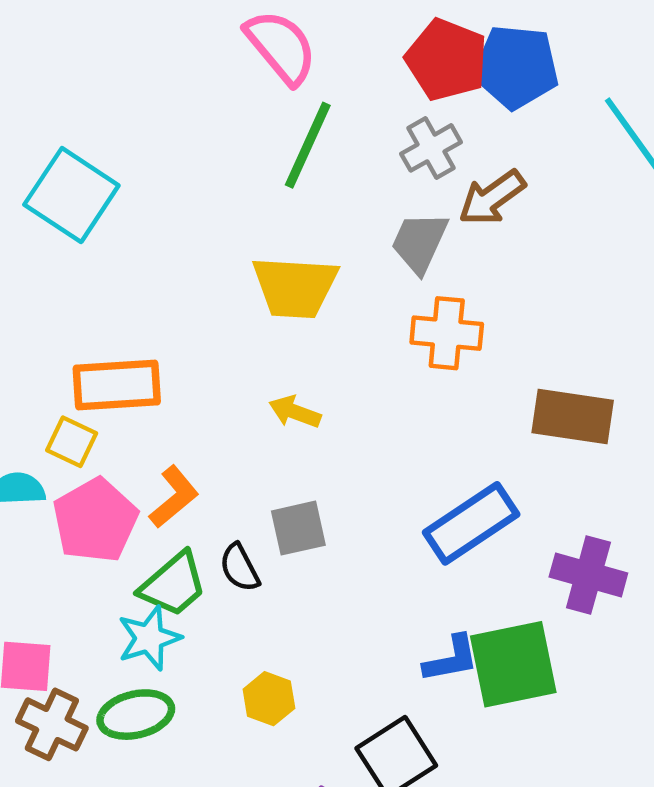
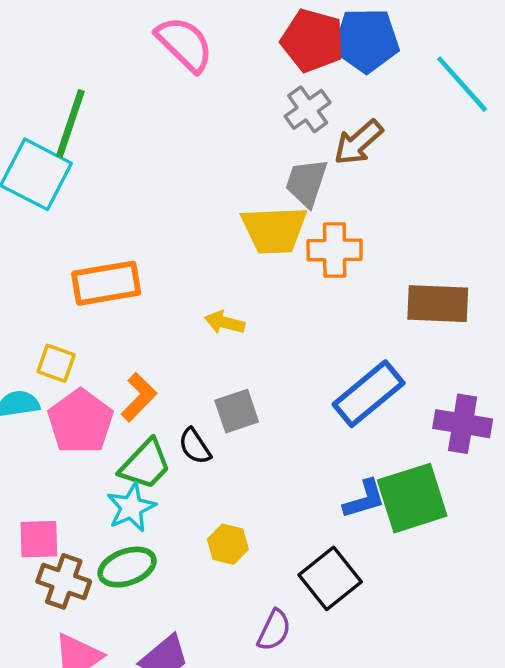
green line: (308, 145) -> (70, 124), moved
yellow trapezoid: (295, 287) -> (274, 230), moved
orange rectangle: (117, 385) -> (106, 283), moved

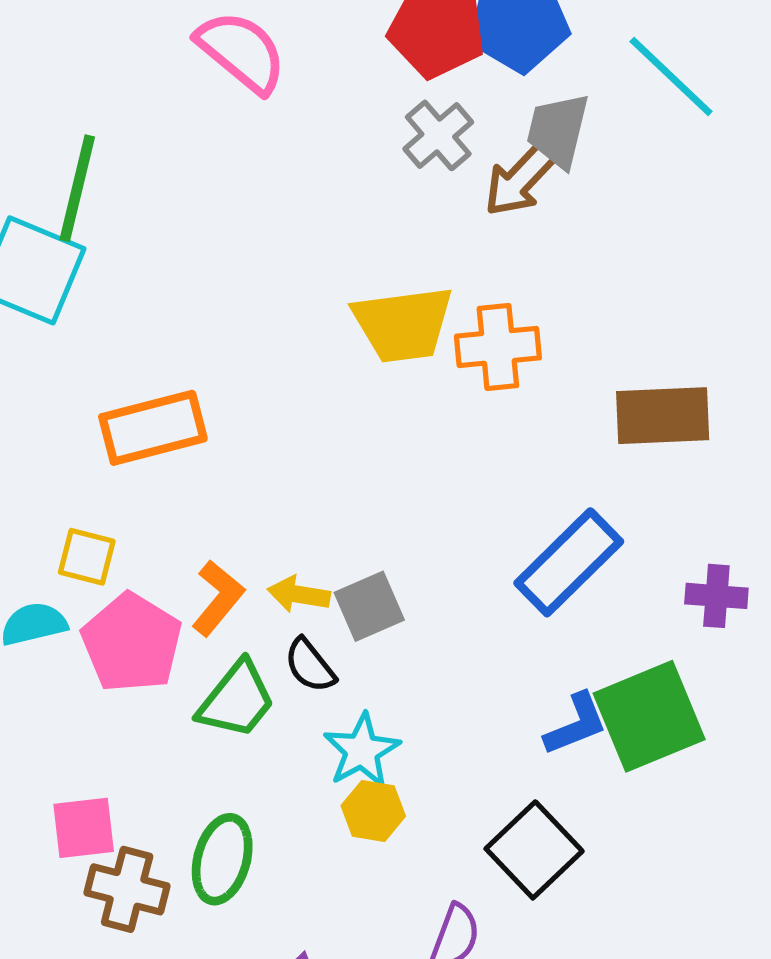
gray trapezoid: (306, 183) -> (558, 130), moved
yellow arrow: (225, 322) -> (299, 594), moved
purple cross: (463, 424) -> (716, 596), size x0.7
cyan star: (131, 507) -> (362, 751), moved
green ellipse: (127, 567) -> (222, 859), turned -50

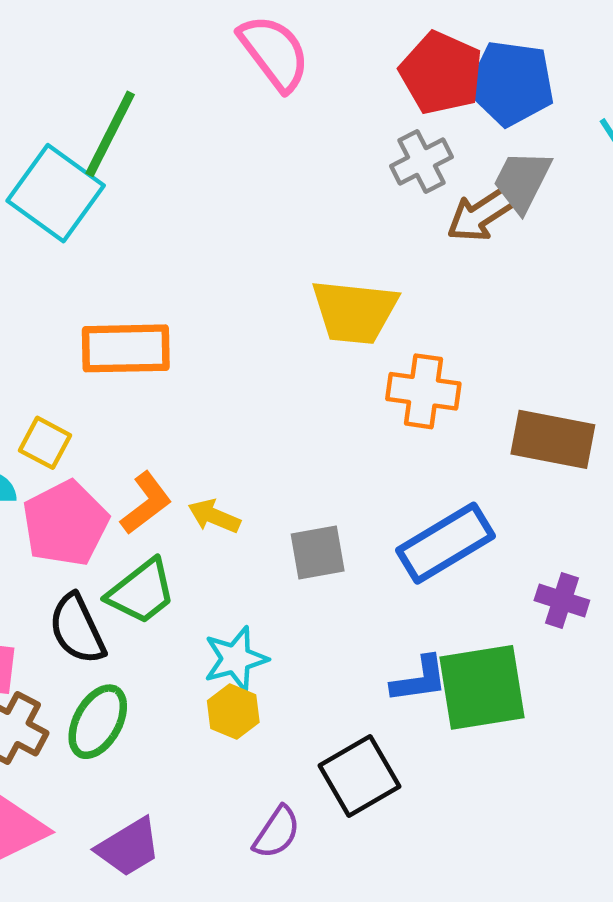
orange cross: (498, 347) -> (423, 391), moved
gray square: (369, 606) -> (318, 553), moved
black semicircle: (310, 665) -> (77, 629), moved, size x1.4

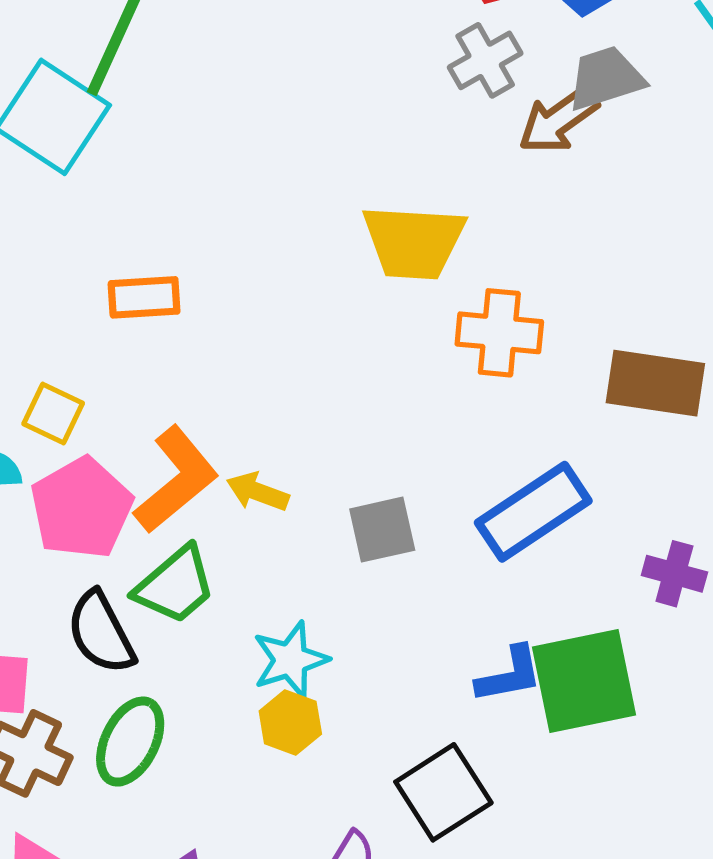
gray trapezoid: (522, 181) -> (606, 78), turned 48
orange rectangle: (126, 348) -> (144, 297), size x0.7
orange L-shape: (146, 503) -> (176, 480), size x1.4

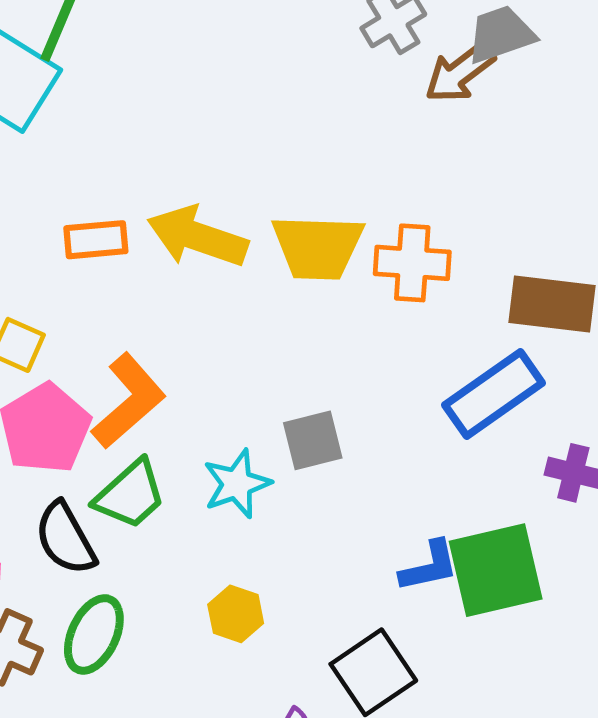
yellow trapezoid: (414, 242) -> (318, 247), moved
yellow arrow: (258, 492) -> (197, 237), moved, size x1.8
blue rectangle: (533, 512) -> (494, 394), moved
cyan star: (290, 660) -> (237, 484), moved

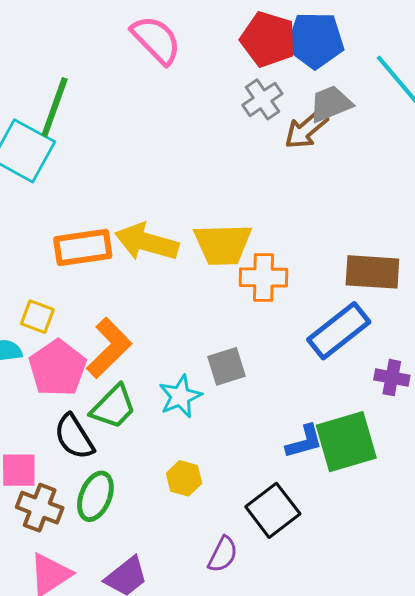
orange rectangle: (96, 240) -> (83, 248), size x1.4
orange cross: (412, 263) -> (264, 277), moved

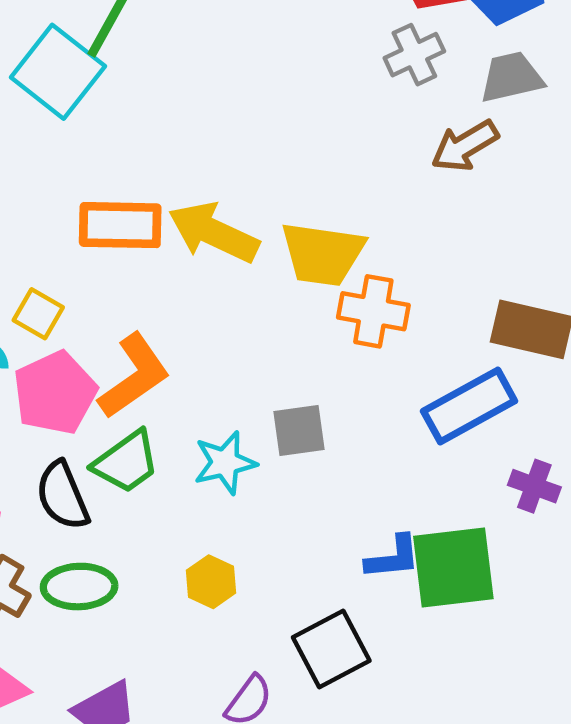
brown arrow: (306, 129) -> (465, 146), moved
green ellipse: (95, 496) -> (79, 587), turned 57

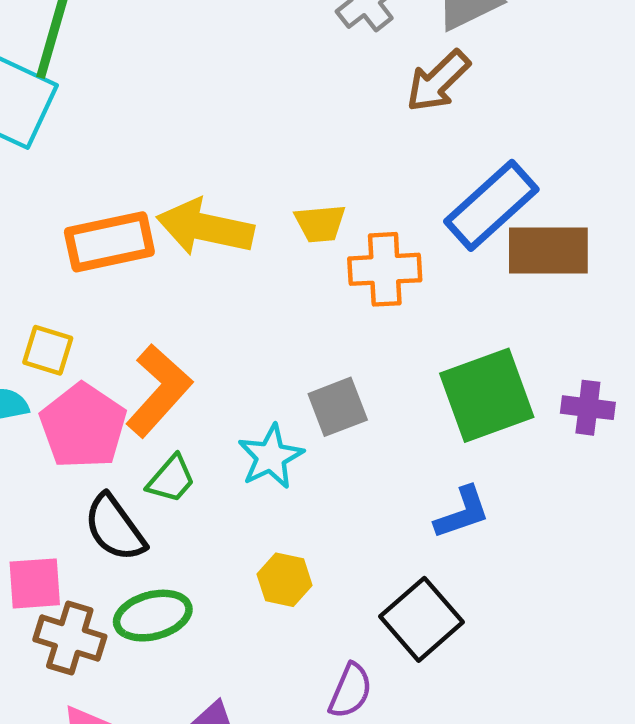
yellow trapezoid: (323, 254) -> (320, 223), size x0.6
blue rectangle: (469, 406) -> (491, 205), moved
green trapezoid: (126, 462) -> (171, 479), size x0.7
green square: (453, 568) -> (487, 395), moved

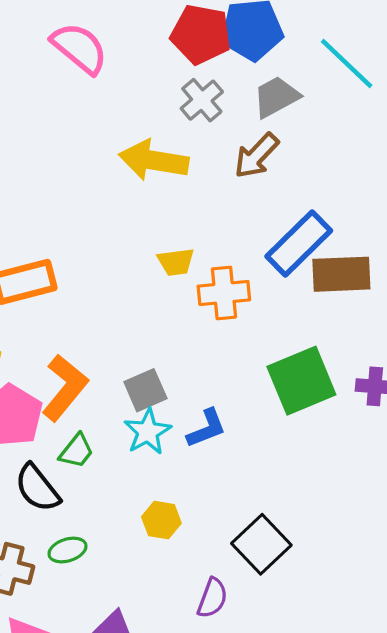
yellow arrow: (205, 227) -> (154, 160), moved
gray square: (338, 407) -> (145, 390), moved
blue L-shape: (462, 513) -> (207, 428), moved
green ellipse: (153, 616) -> (68, 550), size x0.7

